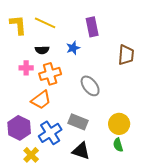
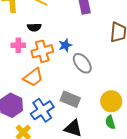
blue star: (73, 48) -> (65, 45), moved

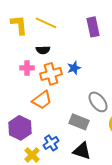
gray ellipse: (82, 63) -> (98, 102), moved
blue cross: (42, 110) -> (51, 143), moved, size x0.7

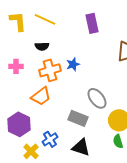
pink cross: (27, 68) -> (16, 66), moved

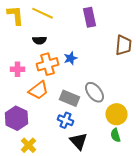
pink cross: (16, 66) -> (17, 69), moved
gray rectangle: (78, 118) -> (69, 98), moved
blue cross: (50, 139) -> (65, 120), moved, turned -35
black triangle: (81, 147) -> (78, 141), turned 30

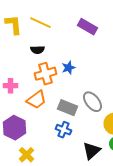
purple rectangle: (89, 17) -> (88, 27), turned -48
pink cross: (17, 69) -> (10, 86), moved
black triangle: (78, 141) -> (92, 151), moved, turned 30

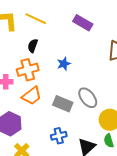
black semicircle: (38, 50) -> (33, 46), turned 112
orange cross: (46, 74) -> (28, 70), moved
blue cross: (64, 130) -> (59, 136), moved, turned -35

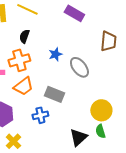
gray ellipse: (88, 98) -> (79, 67), moved
blue cross: (59, 136) -> (40, 115), moved

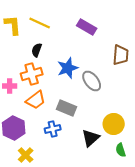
blue star: (55, 54) -> (68, 68), size x1.5
green semicircle: (100, 131) -> (121, 150), moved
black triangle: (78, 137) -> (91, 138), moved

